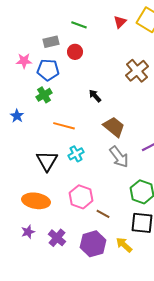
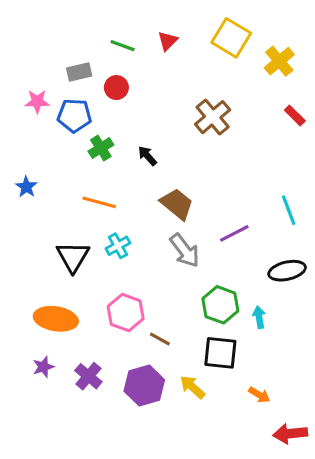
red triangle: (120, 22) -> (168, 41), moved
green cross: (44, 95) -> (101, 148), moved

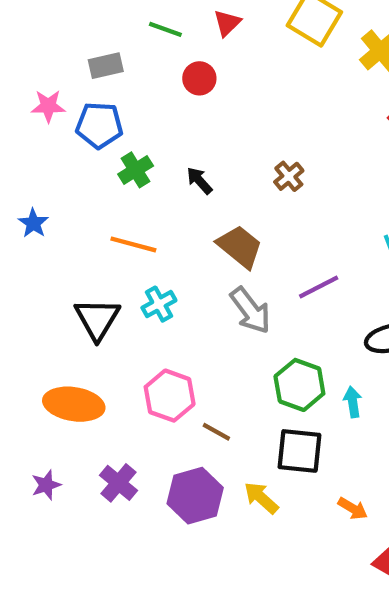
red circle: (116, 88) -> (199, 78), moved
brown cross: (213, 117) -> (289, 176), moved, size x0.6
purple star: (43, 367) -> (46, 485), moved

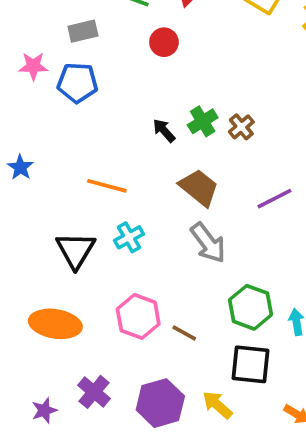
green cross: (136, 170) -> (203, 121), moved
purple line: (319, 287) -> (274, 199), moved
brown line: (216, 432) -> (184, 333), moved
purple star: (46, 485) -> (44, 410), moved

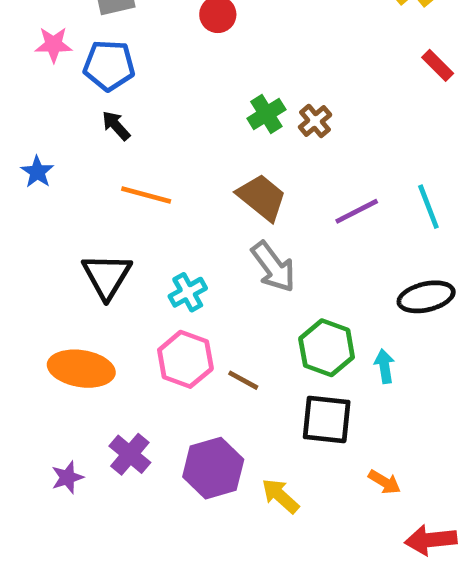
black arrow: (164, 131) -> (116, 126), moved
cyan cross: (129, 237) -> (188, 292), moved
yellow arrow: (217, 405) -> (280, 496), moved

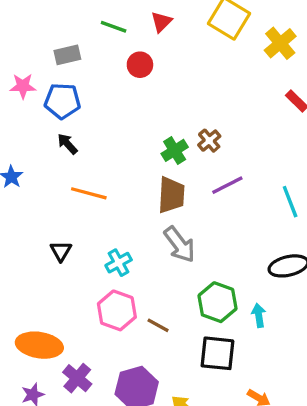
green cross: (266, 114) -> (175, 150), moved
brown trapezoid: (262, 197) -> (171, 195), turned 54
purple line: (357, 211) -> (227, 185), moved
black triangle: (107, 276) -> (61, 251), size x0.6
orange ellipse: (81, 369) -> (39, 345), moved

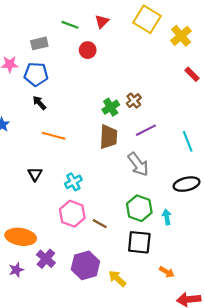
gray arrow: (180, 244) -> (138, 164), moved

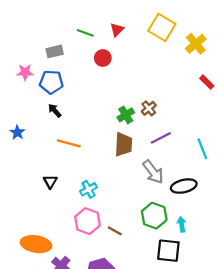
black ellipse: (187, 184) -> (184, 186), moved
black square: (139, 242) -> (168, 251), moved

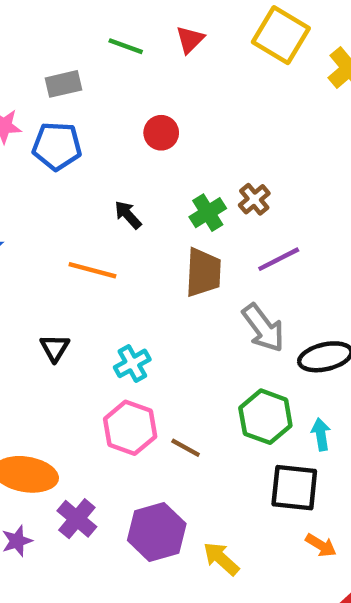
red circle: (103, 58) -> (161, 133), moved
black arrow: (55, 111) -> (128, 215), moved

